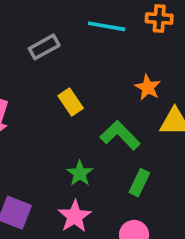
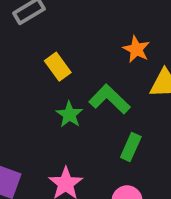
green star: (80, 173) -> (69, 115), moved

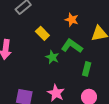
orange star: (136, 49) -> (72, 20), moved

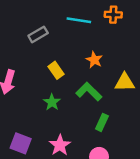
green star: (52, 57) -> (52, 102), moved

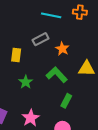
gray rectangle: (38, 34) -> (41, 39), moved
yellow rectangle: (56, 70) -> (16, 55), moved, turned 40

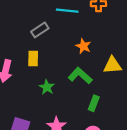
gray rectangle: (41, 39) -> (40, 30), moved

